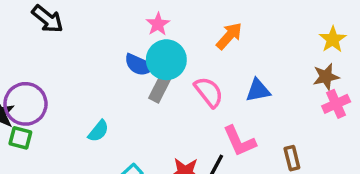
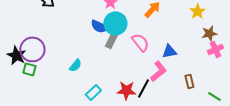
yellow star: (333, 39) -> (197, 11), moved
blue triangle: (258, 90) -> (169, 51), moved
pink L-shape: (239, 141) -> (158, 71), turned -105

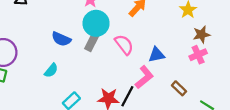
blue semicircle: (99, 26) -> (61, 39), moved
pink cross: (215, 49) -> (198, 55), moved
brown rectangle: (189, 81) -> (179, 88), turned -32

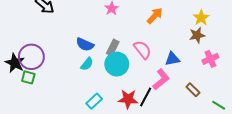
cyan circle: (96, 23) -> (117, 64), moved
brown star: (201, 35) -> (197, 35), moved
cyan semicircle: (51, 70) -> (87, 64), moved

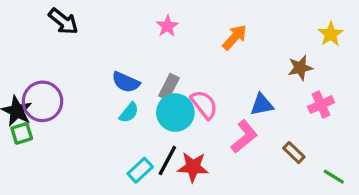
yellow star: (201, 18) -> (331, 34), moved
pink semicircle: (142, 50) -> (204, 105), moved
green square: (28, 77) -> (22, 133), moved, turned -32
black line: (146, 97) -> (167, 161), moved

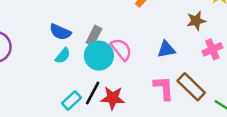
pink L-shape: (244, 137) -> (164, 88), moved, turned -55
brown rectangle: (294, 153) -> (191, 87), size x1.6

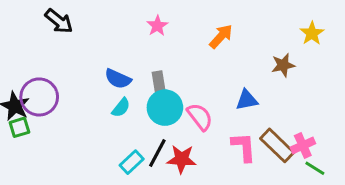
gray rectangle: (94, 36) -> (159, 83), turned -36
pink semicircle: (121, 49) -> (200, 117), moved
pink cross: (212, 49) -> (303, 145), moved

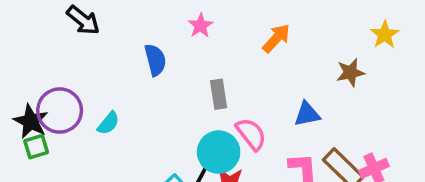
blue semicircle: (118, 79) -> (155, 60), moved, turned -128
gray rectangle: (159, 83) -> (219, 94), moved
cyan semicircle: (121, 108) -> (108, 123), moved
cyan circle: (165, 108) -> (219, 152), moved

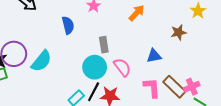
cyan semicircle: (108, 123) -> (41, 61), size x1.6
cyan circle: (219, 152) -> (95, 67), moved

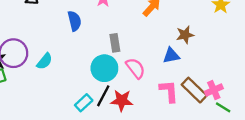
brown star: (179, 32) -> (185, 35), moved
cyan semicircle: (41, 61) -> (44, 61), size x0.7

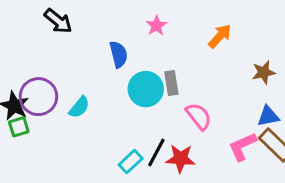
blue triangle: (171, 55) -> (268, 116), moved
cyan circle: (104, 68) -> (146, 89), moved
pink L-shape: (169, 91) -> (242, 146), turned -110

